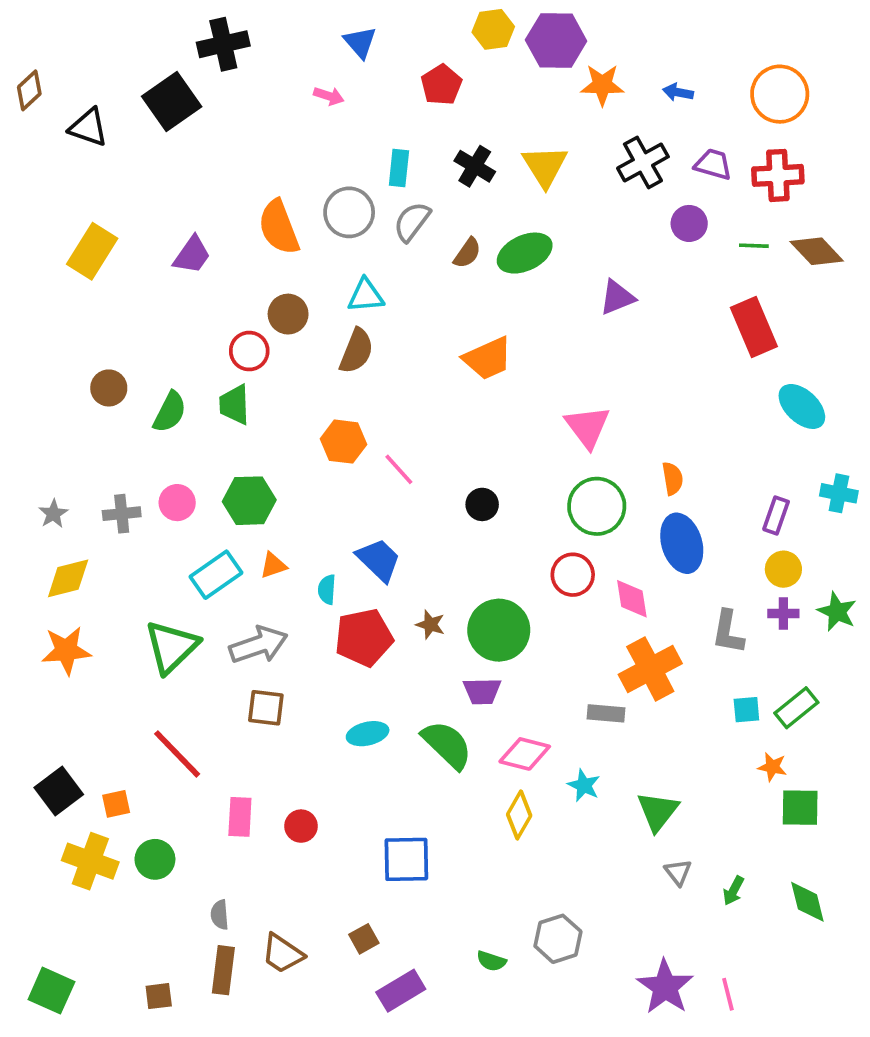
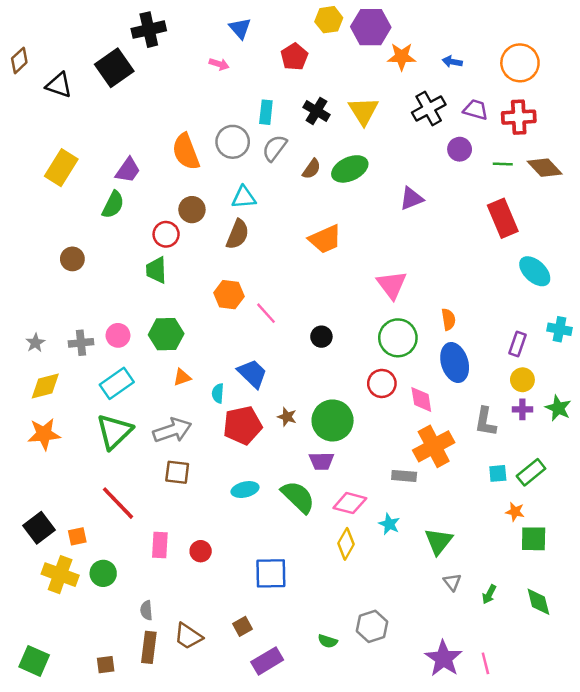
green semicircle: (170, 412) -> (113, 205), moved
cyan rectangle: (216, 575) -> (117, 383), moved

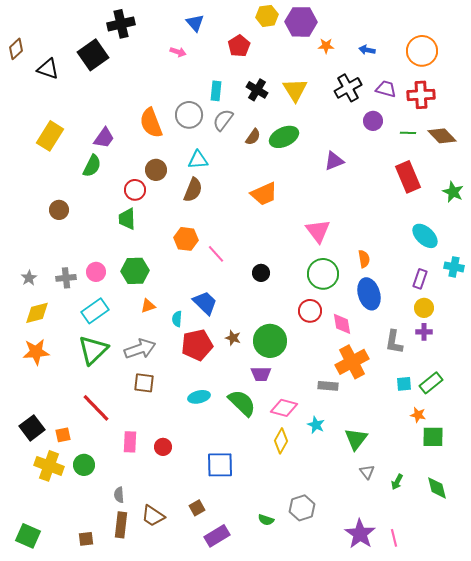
orange star: (402, 57) -> (326, 46), size x0.7
cyan ellipse: (535, 271) -> (425, 236), moved
green star: (558, 408) -> (453, 192), moved

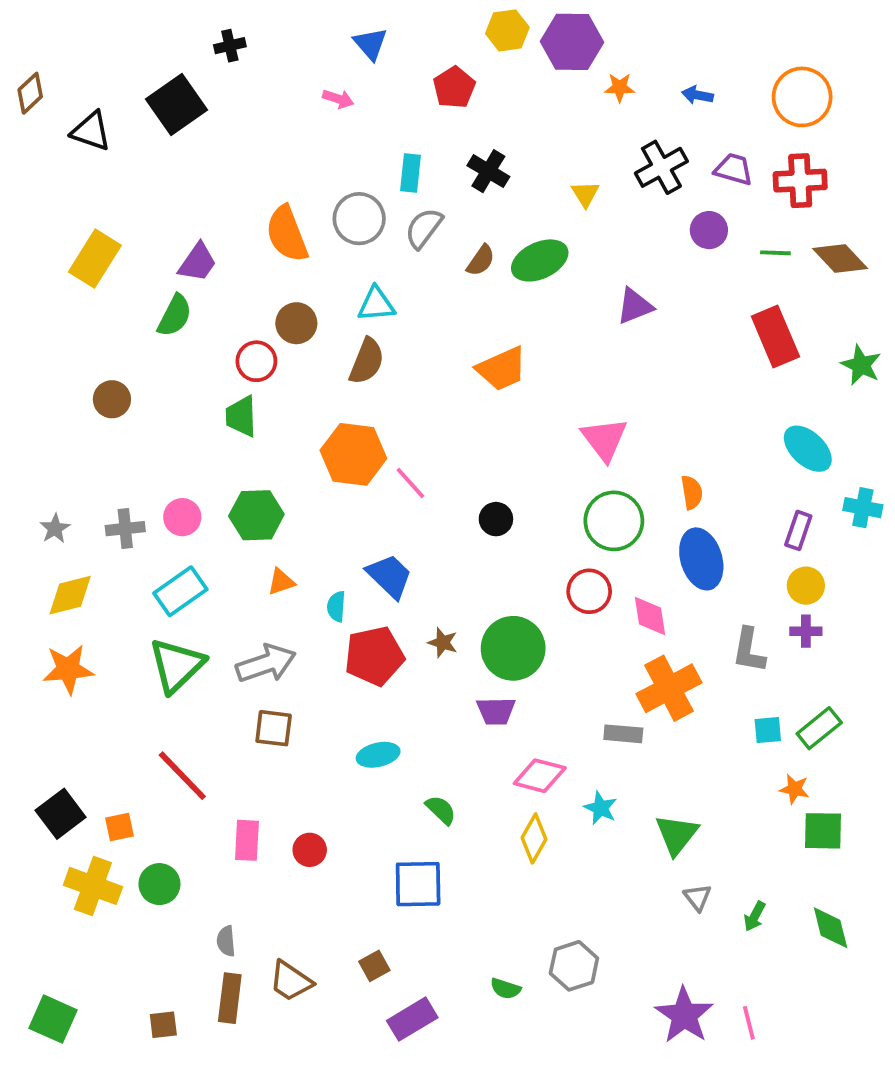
black cross: (121, 24) -> (230, 46), size x0.6
yellow triangle: (295, 90) -> (585, 194), moved, size x0.6
orange hexagon: (186, 239) -> (353, 454), size x1.4
green semicircle: (242, 403) -> (441, 810), moved, size x0.6

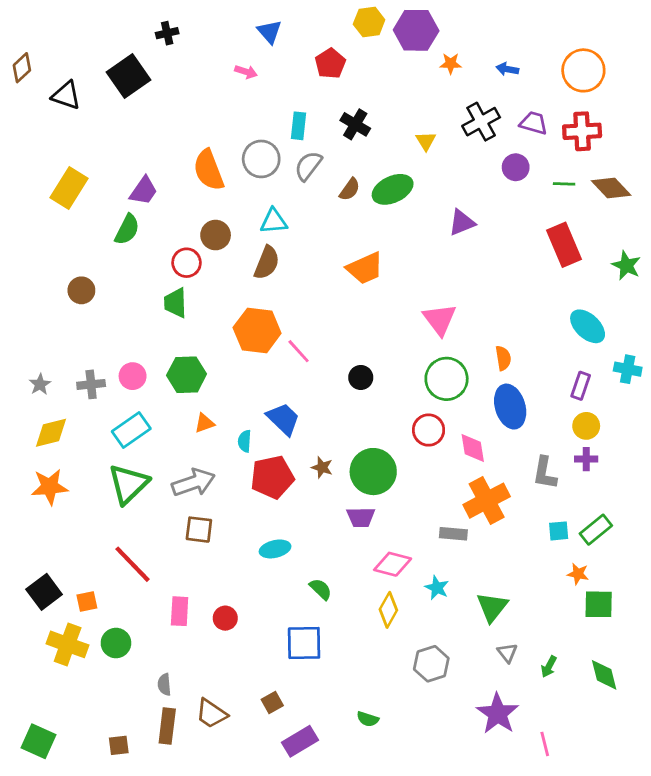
gray hexagon: (574, 966) -> (431, 664), moved
purple star: (684, 1015) -> (498, 714), moved

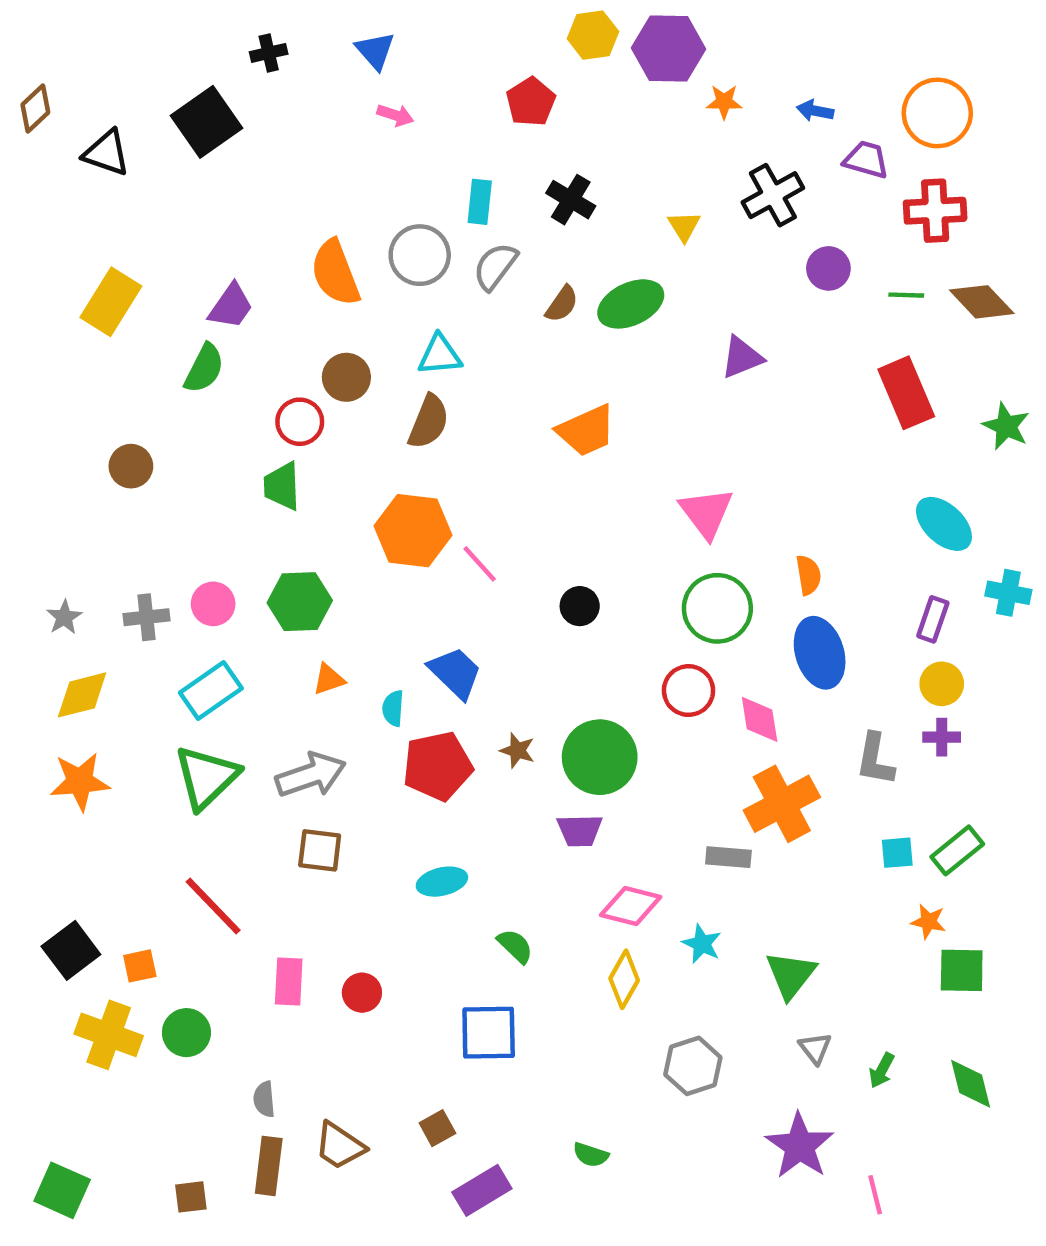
blue triangle: (269, 32) -> (375, 51), moved
purple trapezoid: (534, 123) -> (866, 160), moved

